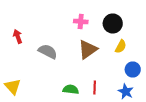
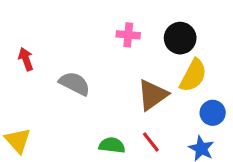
yellow semicircle: (121, 46) -> (193, 75), size x1.5
brown triangle: (88, 50) -> (153, 95), moved
red line: (95, 88) -> (151, 142), turned -40

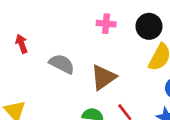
brown triangle: (153, 95) -> (103, 77), moved

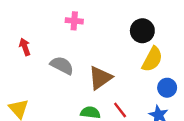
pink cross: (106, 24) -> (74, 21), moved

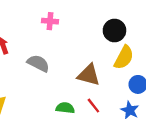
brown triangle: (100, 78) -> (89, 75), moved, turned 50

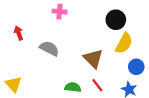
brown triangle: (89, 75) -> (93, 59), turned 30

